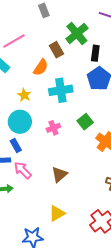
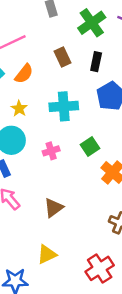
green cross: (77, 33) -> (92, 23), moved
black rectangle: (95, 53) -> (96, 62), moved
orange semicircle: (41, 67) -> (24, 74), moved

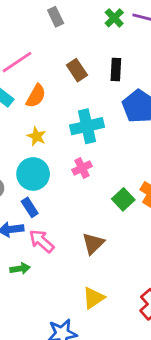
green cross: (92, 23) -> (114, 18), moved, size x0.6
green square: (90, 146) -> (123, 199), moved
pink cross: (51, 151) -> (82, 168), moved

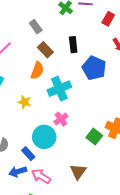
gray rectangle: (56, 17) -> (36, 27), moved
orange semicircle: (36, 96) -> (37, 70), moved
cyan circle: (33, 174) -> (44, 137), moved

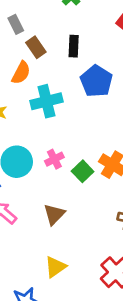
gray rectangle: (36, 27) -> (16, 24), moved
pink cross: (61, 119) -> (54, 159), moved

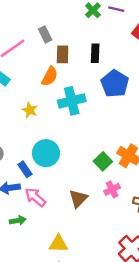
brown rectangle: (36, 47) -> (63, 54), turned 36
pink cross: (54, 159) -> (112, 189), moved
yellow triangle: (55, 267) -> (58, 244), moved, turned 36

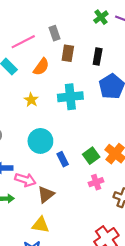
orange semicircle: (50, 76) -> (41, 67), moved
blue rectangle: (25, 169) -> (63, 159), moved
pink arrow: (35, 197) -> (25, 180), turned 150
brown triangle: (78, 199) -> (46, 194), moved

